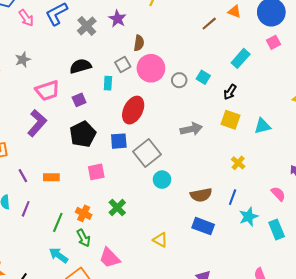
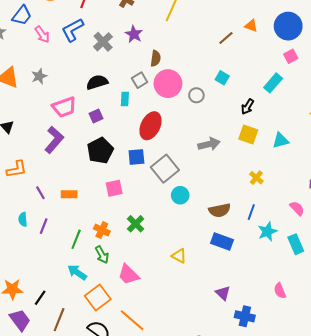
cyan rectangle: (241, 58) -> (273, 83), moved
cyan square: (203, 77) -> (222, 78), moved

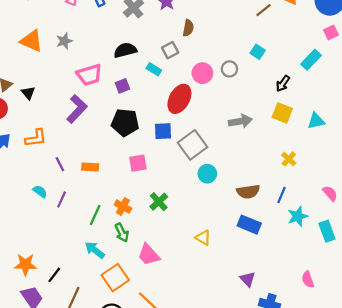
pink circle: (168, 84) -> (202, 73), moved, size x0.7
cyan rectangle: (125, 99) -> (154, 69), turned -64
black pentagon: (100, 151) -> (125, 123), turned 30
cyan semicircle: (23, 219) -> (40, 191), turned 128

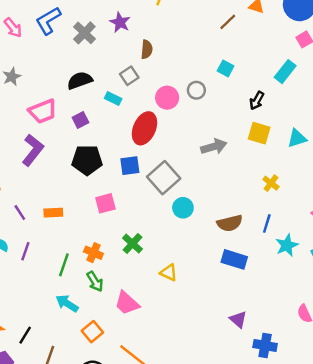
yellow triangle: (203, 238) -> (169, 273), moved
orange square: (115, 278) -> (92, 332), size x0.7

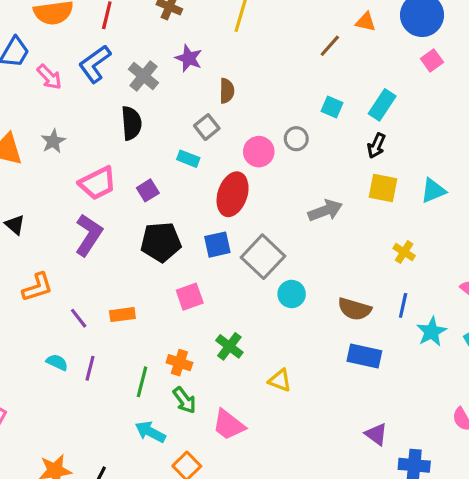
cyan rectangle: (285, 72) -> (382, 105), moved
black semicircle: (80, 80) -> (131, 123), moved, turned 110
brown semicircle: (230, 223) -> (355, 309), turned 35

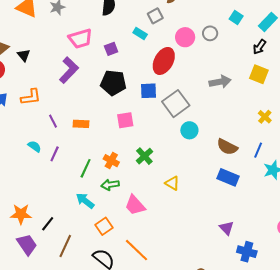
green arrow: (185, 400) -> (110, 185), turned 108

